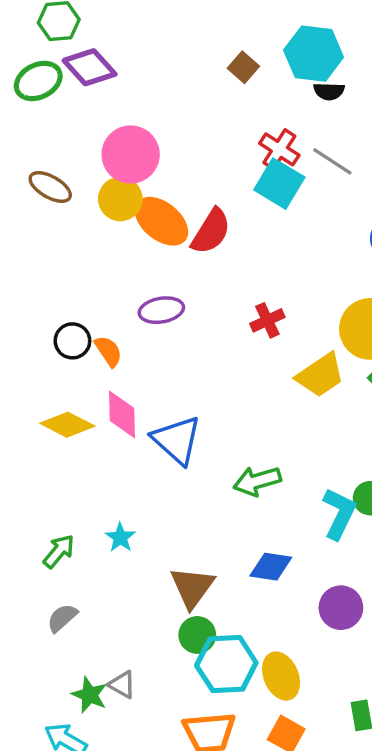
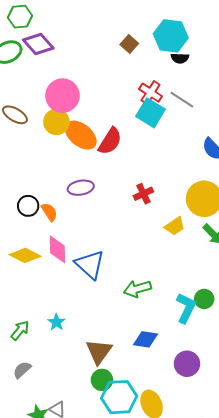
yellow trapezoid: (320, 375) -> (175, 226), size x0.7

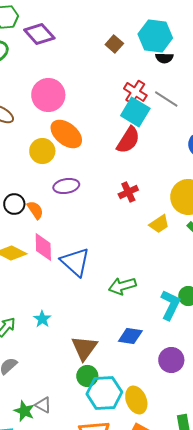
purple diamond: (38, 44) -> (39, 34), moved
yellow circle: (56, 122) -> (42, 151), moved
red semicircle: (110, 141) -> (128, 140), moved

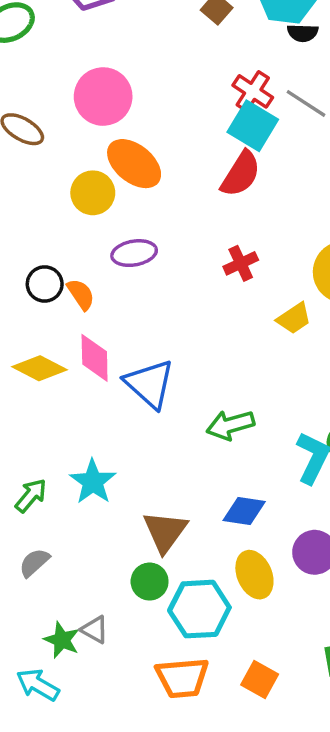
cyan star: (42, 319) -> (93, 482), size x1.5
green circle: (87, 376) -> (150, 582), moved
yellow ellipse: (136, 400) -> (254, 575), moved

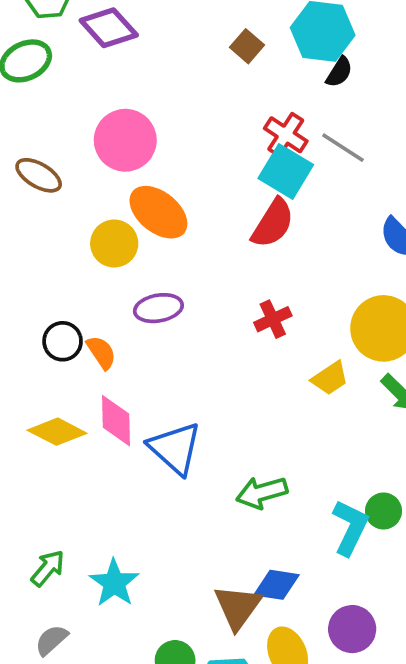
black semicircle: (303, 33) -> (339, 72), turned -60
cyan star: (93, 482) -> (114, 583), moved
brown triangle: (165, 532) -> (238, 607), moved

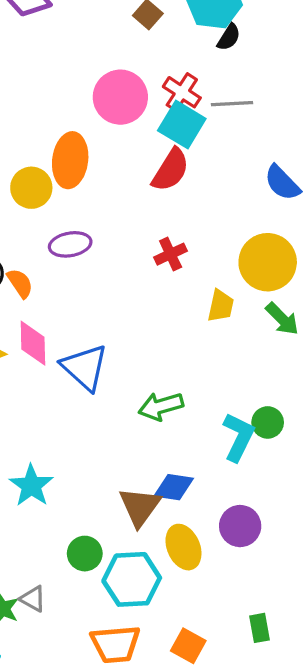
pink circle: (125, 140) -> (120, 97), moved
gray line: (343, 148) -> (232, 104), turned -36
orange ellipse: (158, 212) -> (70, 160), turned 58
yellow trapezoid: (330, 378) -> (221, 306), turned -44

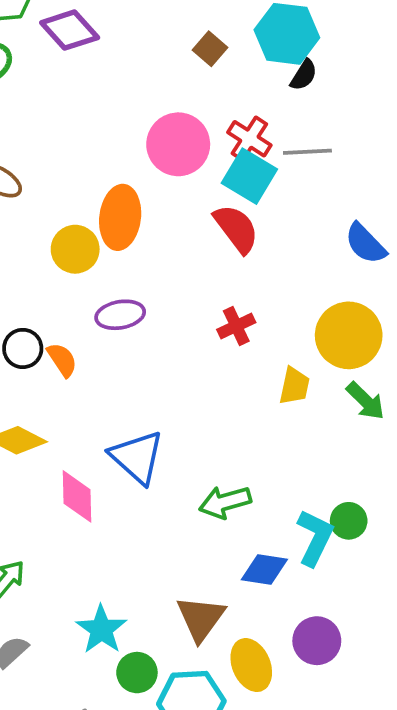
red semicircle: (171, 170) -> (236, 229), turned -69
pink diamond: (33, 343) -> (77, 496), moved
cyan star: (31, 486) -> (101, 629), moved
blue diamond: (174, 487) -> (264, 570), moved

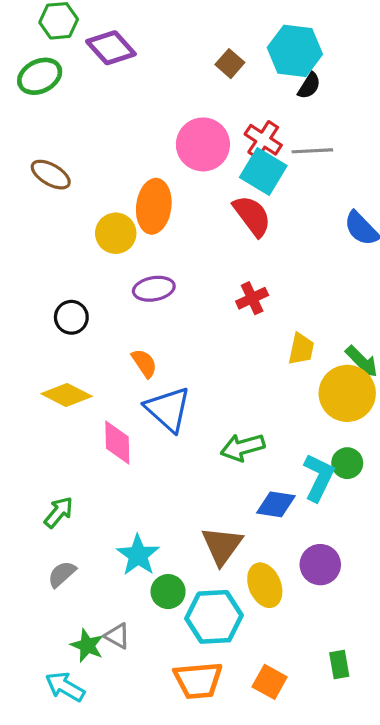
yellow circle: (349, 335) -> (347, 393), moved
orange semicircle: (62, 360) -> (144, 363), moved

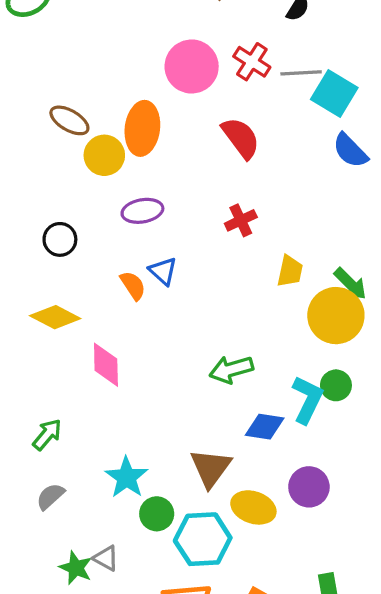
cyan square: (263, 171) -> (334, 93), moved
brown ellipse: (51, 175) -> (69, 120), moved
blue triangle: (168, 409) -> (163, 271), moved, size x0.6
yellow ellipse: (265, 585) -> (253, 507), turned -48

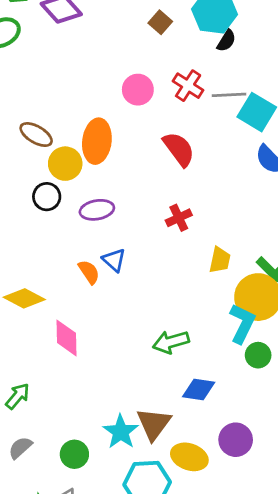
pink circle: (192, 66) -> (138, 90), size x0.7
black circle: (60, 239) -> (47, 197), moved
cyan L-shape: (307, 400) -> (242, 323), moved
cyan star: (127, 477) -> (121, 432), moved
green circle: (157, 514) -> (74, 454), moved

